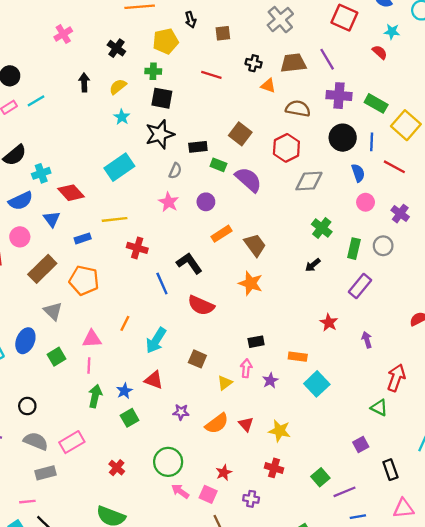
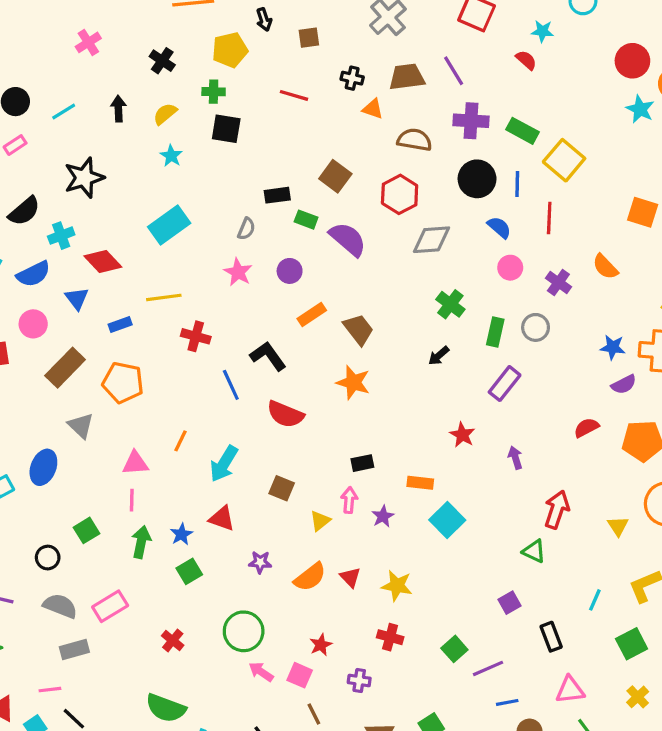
cyan line: (36, 101) -> (64, 112), moved
black star: (160, 134) -> (84, 178), moved
red line: (394, 167) -> (549, 218), turned 65
blue semicircle: (358, 173) -> (499, 227), turned -30
green square: (56, 357) -> (86, 530), moved

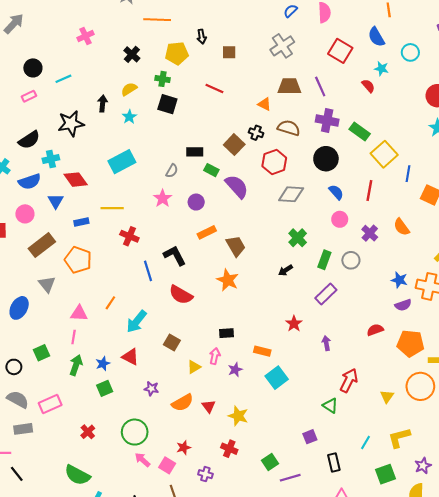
black cross: (352, 78) -> (256, 133), moved
black arrow: (118, 109) -> (103, 103), moved
blue line: (517, 184) -> (408, 174), moved

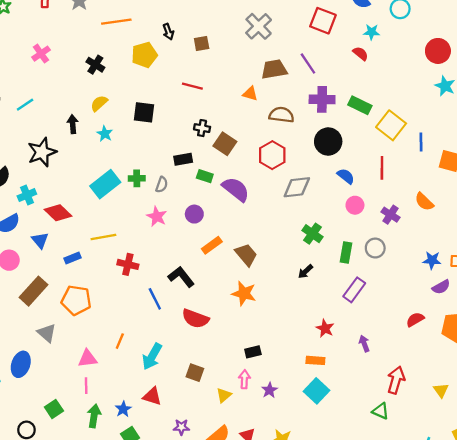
green cross: (162, 79) -> (137, 178), moved
black cross: (256, 133) -> (202, 128), moved
orange rectangle: (262, 351) -> (315, 360), moved

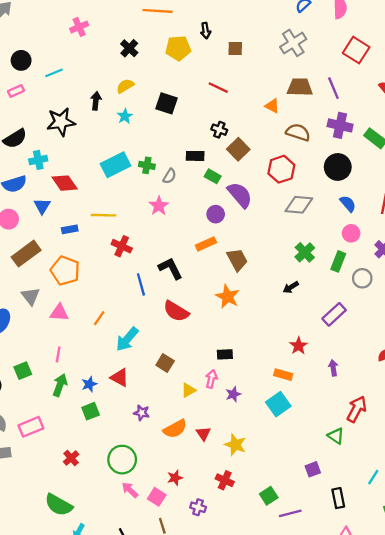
purple circle: (194, 214) -> (216, 214), moved
green rectangle: (346, 253) -> (338, 261), moved
pink triangle: (88, 359) -> (59, 313), moved

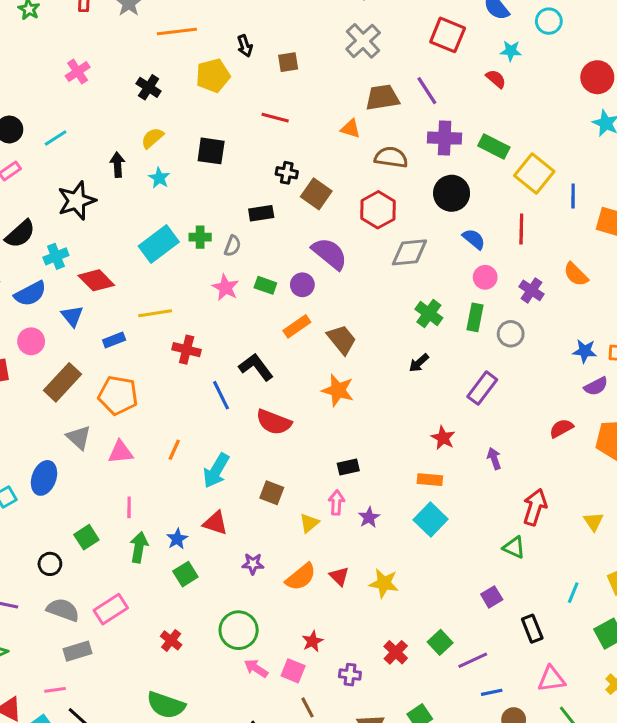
green rectangle: (213, 176) -> (265, 285), moved
red cross: (225, 480) -> (396, 652), moved, turned 30

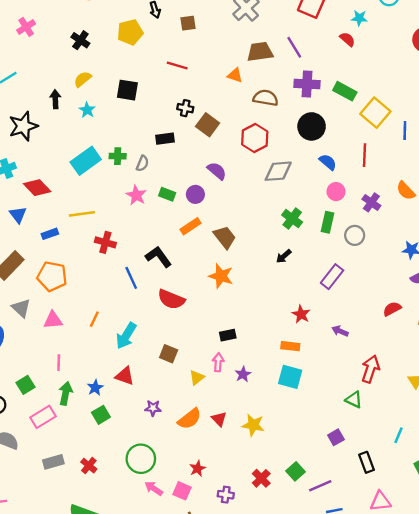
purple semicircle: (330, 254) -> (217, 171), size x0.7
purple arrow: (494, 459) -> (340, 331), turned -49
cyan square: (431, 520) -> (290, 377), turned -30
pink rectangle: (111, 609) -> (43, 417), moved
gray rectangle: (77, 651) -> (53, 462), moved

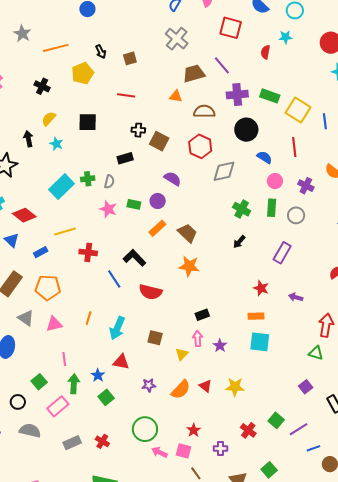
cyan star: (359, 18) -> (286, 37), moved
red semicircle: (347, 39) -> (265, 52), turned -112

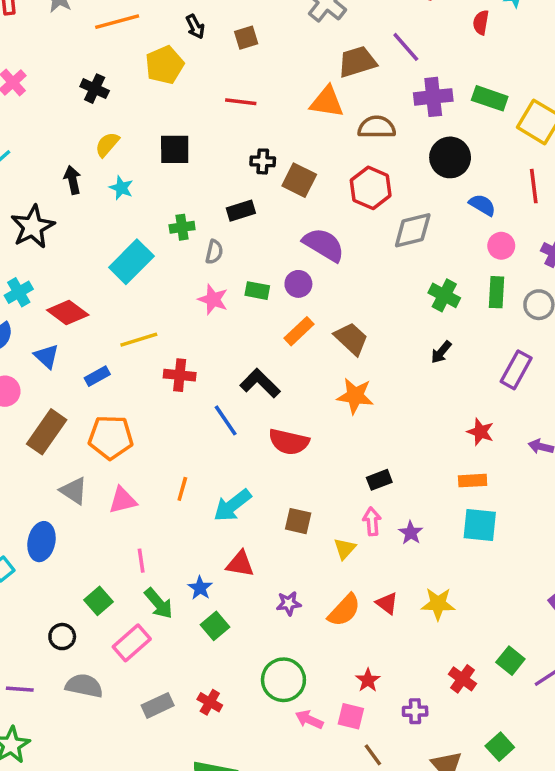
orange triangle: (176, 96) -> (327, 102), size x1.5
green cross: (88, 179) -> (182, 227), moved
purple semicircle: (173, 179) -> (324, 245), size x1.4
cyan arrow: (117, 328) -> (232, 505), turned 30
green arrow: (74, 384) -> (159, 603), turned 138

